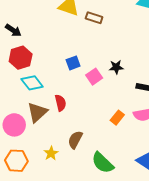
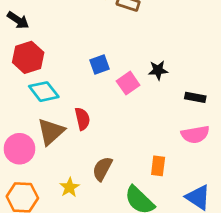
orange rectangle: (117, 118) -> (158, 166), moved, turned -32

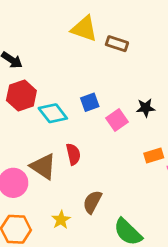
cyan diamond: (44, 92) -> (53, 113), moved
brown triangle: (51, 132) -> (43, 166), turned -44
orange rectangle: (158, 166) -> (154, 156), moved, turned 66

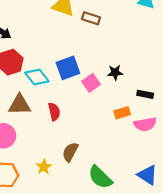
blue square: (90, 102) -> (68, 68), size x1.5
brown triangle: (43, 166) -> (20, 105), moved, turned -35

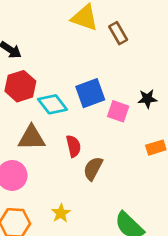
brown rectangle: (91, 18) -> (118, 33), turned 42
pink square: (91, 83) -> (118, 111), turned -36
brown semicircle: (70, 152) -> (93, 168), moved

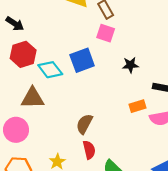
pink square: (118, 111) -> (106, 33), moved
red semicircle: (73, 146) -> (89, 150), moved

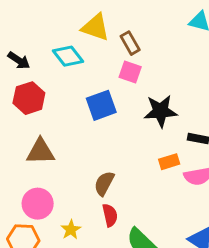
black star: (130, 65) -> (161, 111), size x1.6
cyan diamond: (50, 70) -> (68, 56), moved
pink circle: (16, 130) -> (38, 204), moved

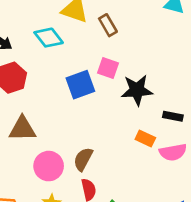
pink square: (130, 72) -> (108, 68), moved
orange rectangle: (169, 162) -> (145, 138), turned 42
pink circle: (38, 204) -> (49, 166), moved

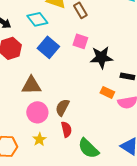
blue square: (80, 85) -> (48, 47), moved, turned -30
brown triangle: (22, 129) -> (31, 85), moved

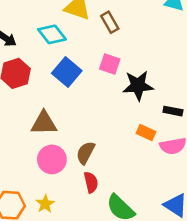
yellow star: (39, 139) -> (45, 204), moved

